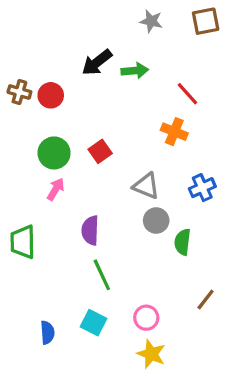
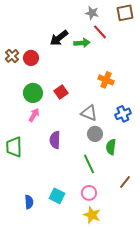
brown cross: (19, 92) -> (12, 56), turned 32
red line: (187, 94) -> (100, 32), moved
green line: (102, 275) -> (89, 164), moved

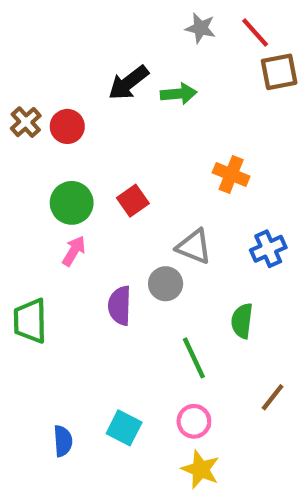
brown square: (125, 13) -> (279, 72), moved
red line: (100, 32) -> (255, 33), moved
gray circle: (95, 134) -> (166, 284), moved

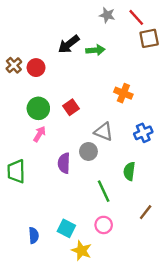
yellow star: (201, 469) -> (81, 251), moved

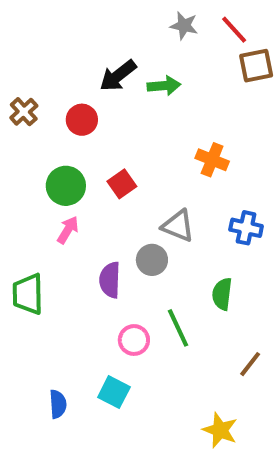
red circle: (36, 68) -> (82, 120), moved
blue cross: (143, 133) -> (246, 228), turned 36
pink circle: (104, 225) -> (134, 340), moved
yellow star: (81, 251) -> (220, 430), moved

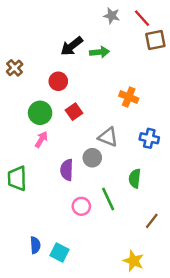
red circle: (82, 120) -> (58, 81), moved
cyan square: (114, 392) -> (59, 252), moved

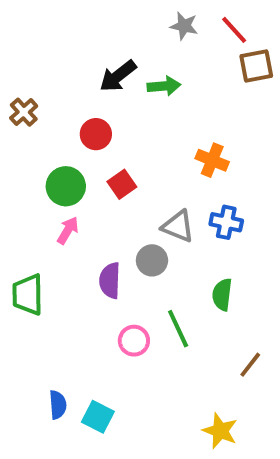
blue cross: (149, 138) -> (226, 222), moved

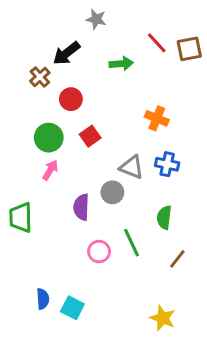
gray star: (184, 26) -> (96, 19), moved
red line: (234, 30) -> (157, 43), moved
black arrow: (118, 76) -> (66, 53), moved
brown cross: (24, 112) -> (40, 77), moved
brown line: (250, 365) -> (177, 259), moved

